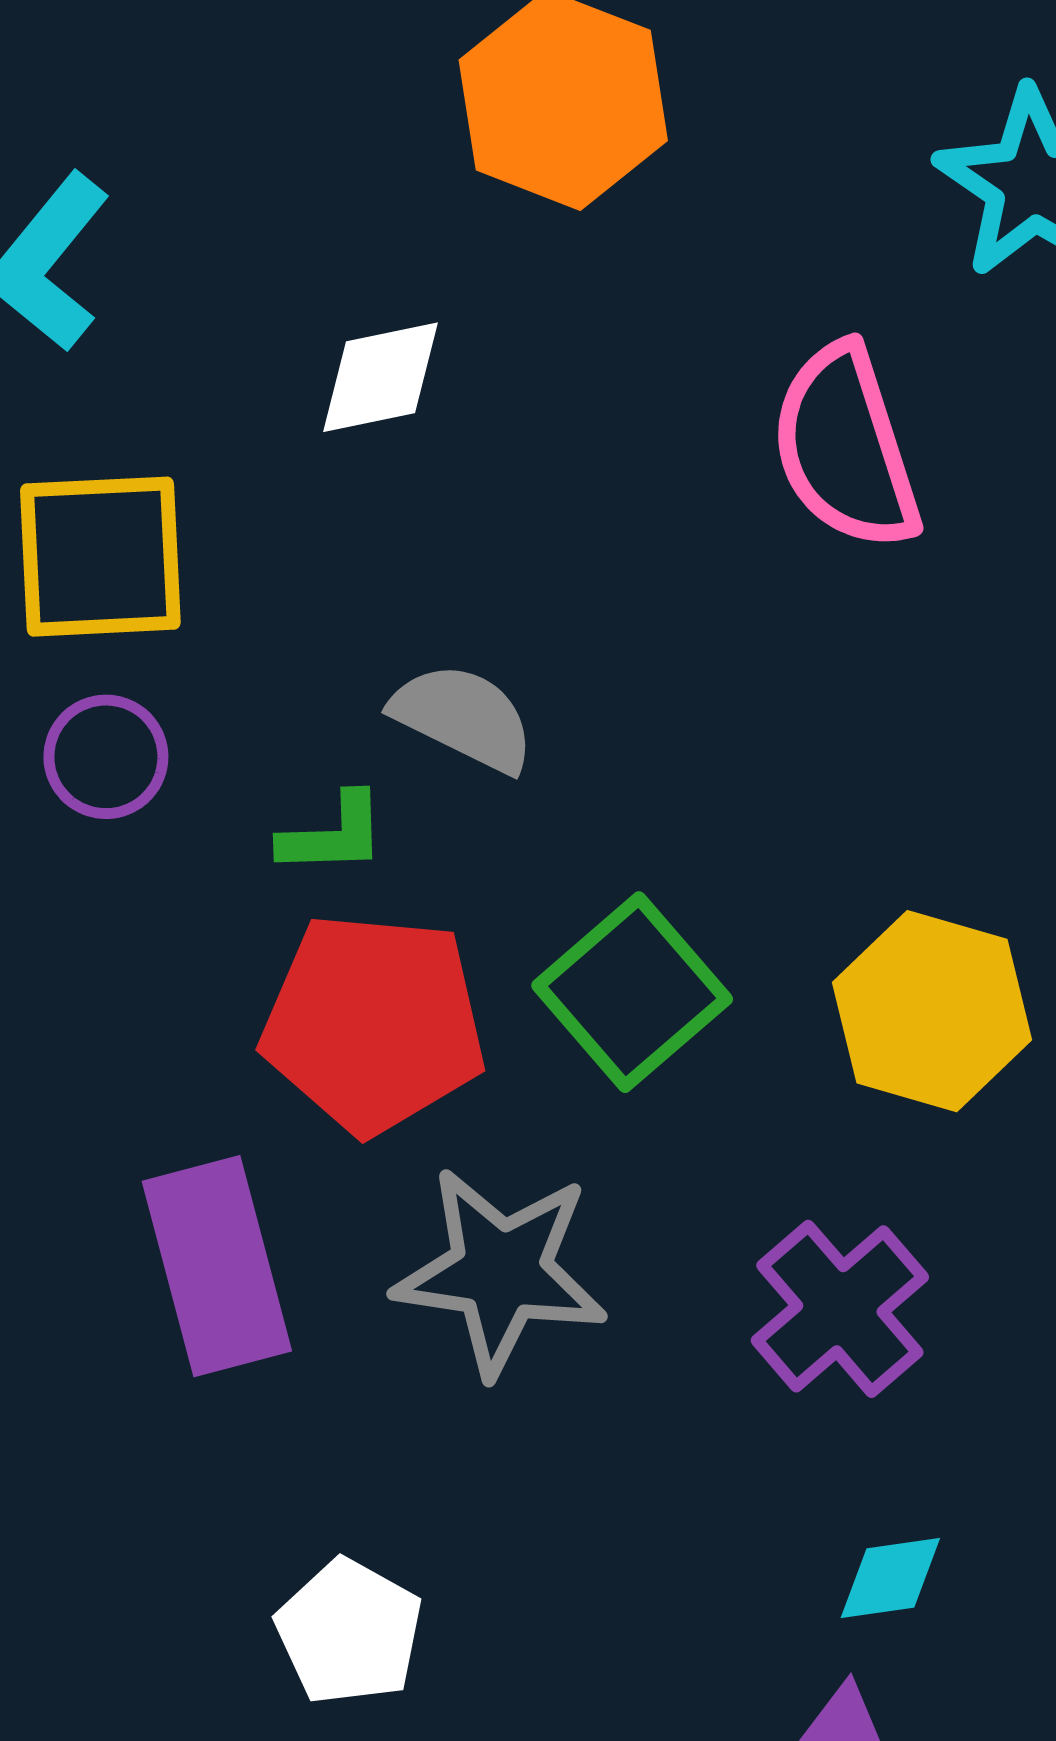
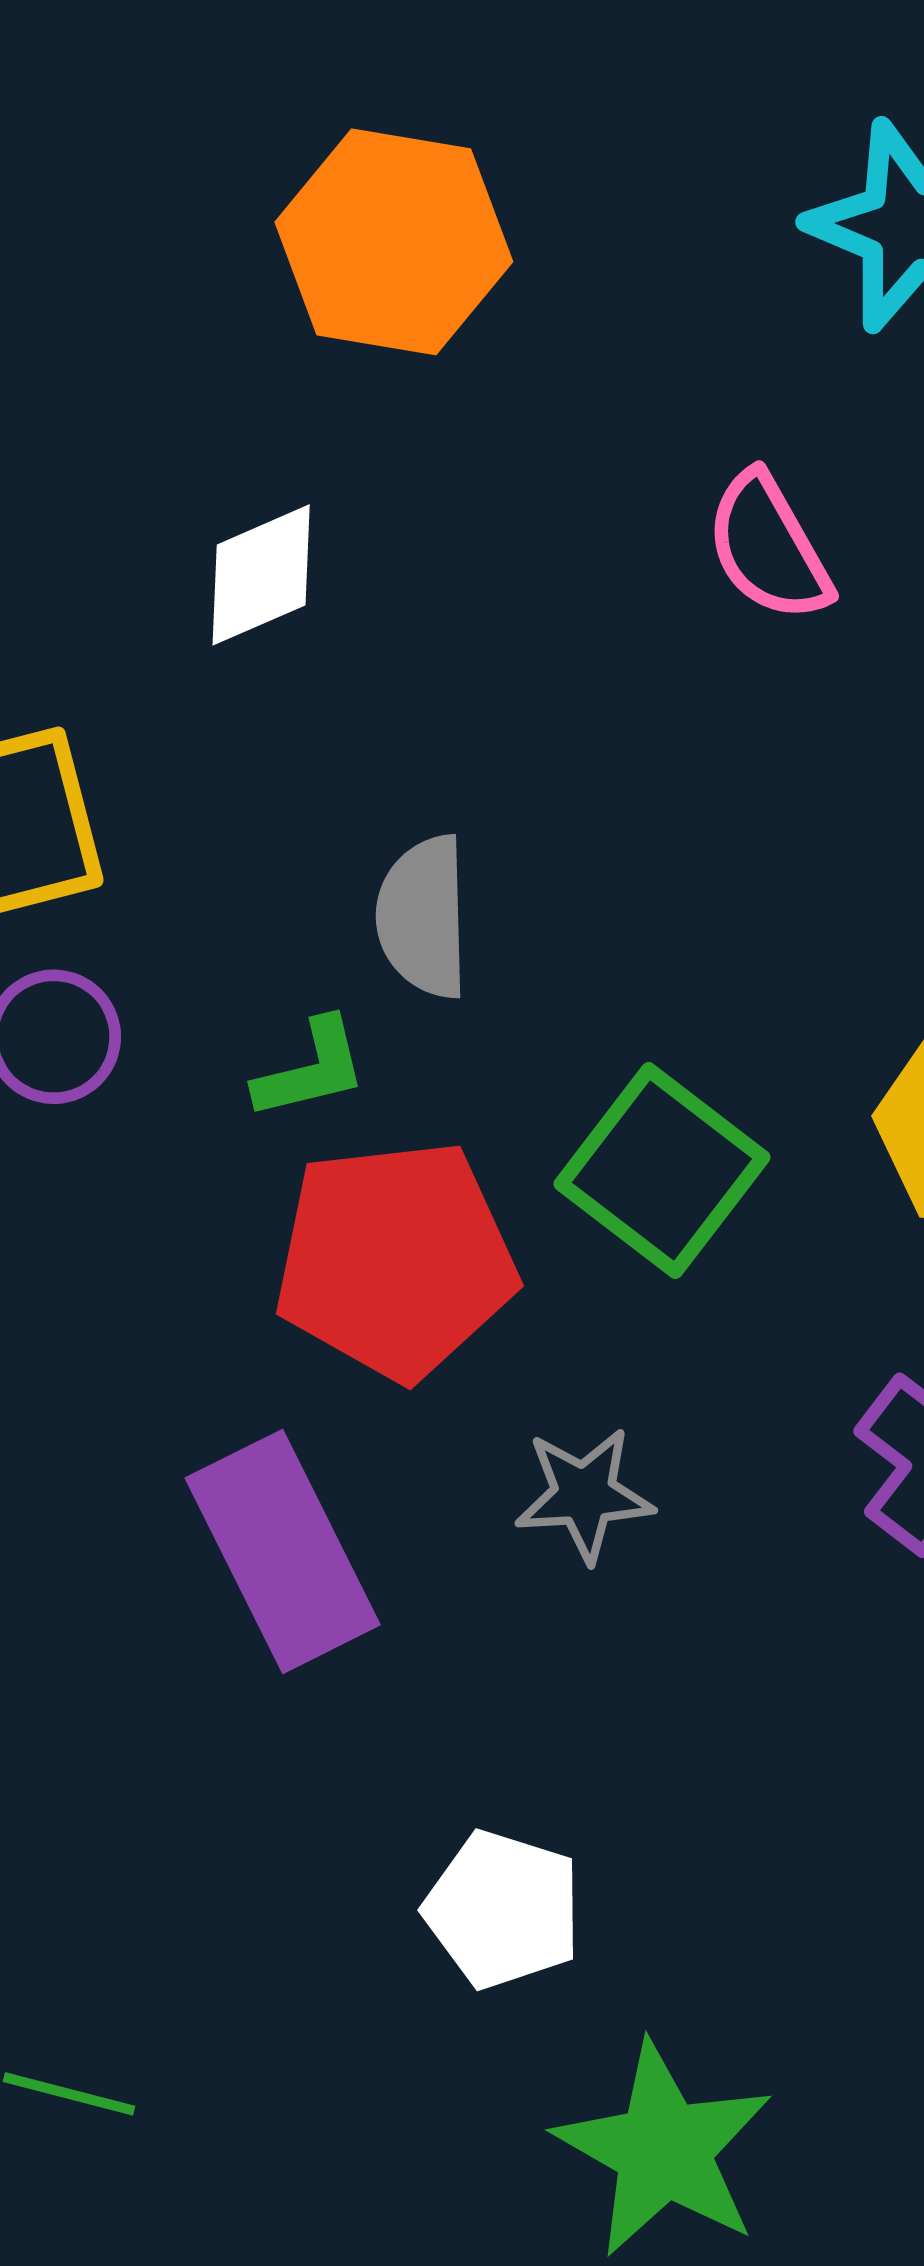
pink semicircle: (845, 447) -> (768, 547), size x0.7
gray semicircle: (463, 717) -> (423, 917), turned -106
gray star: (501, 1271) -> (584, 1495), size x0.6

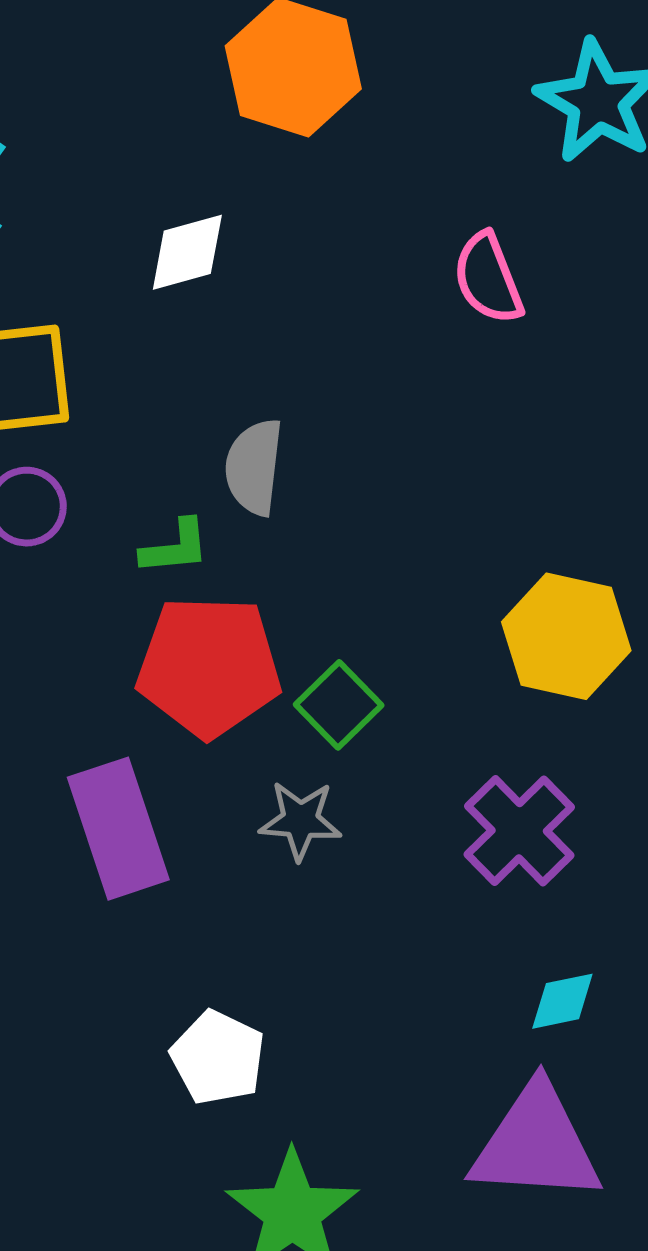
green square: (662, 1171) -> (339, 705), moved, size x0.7

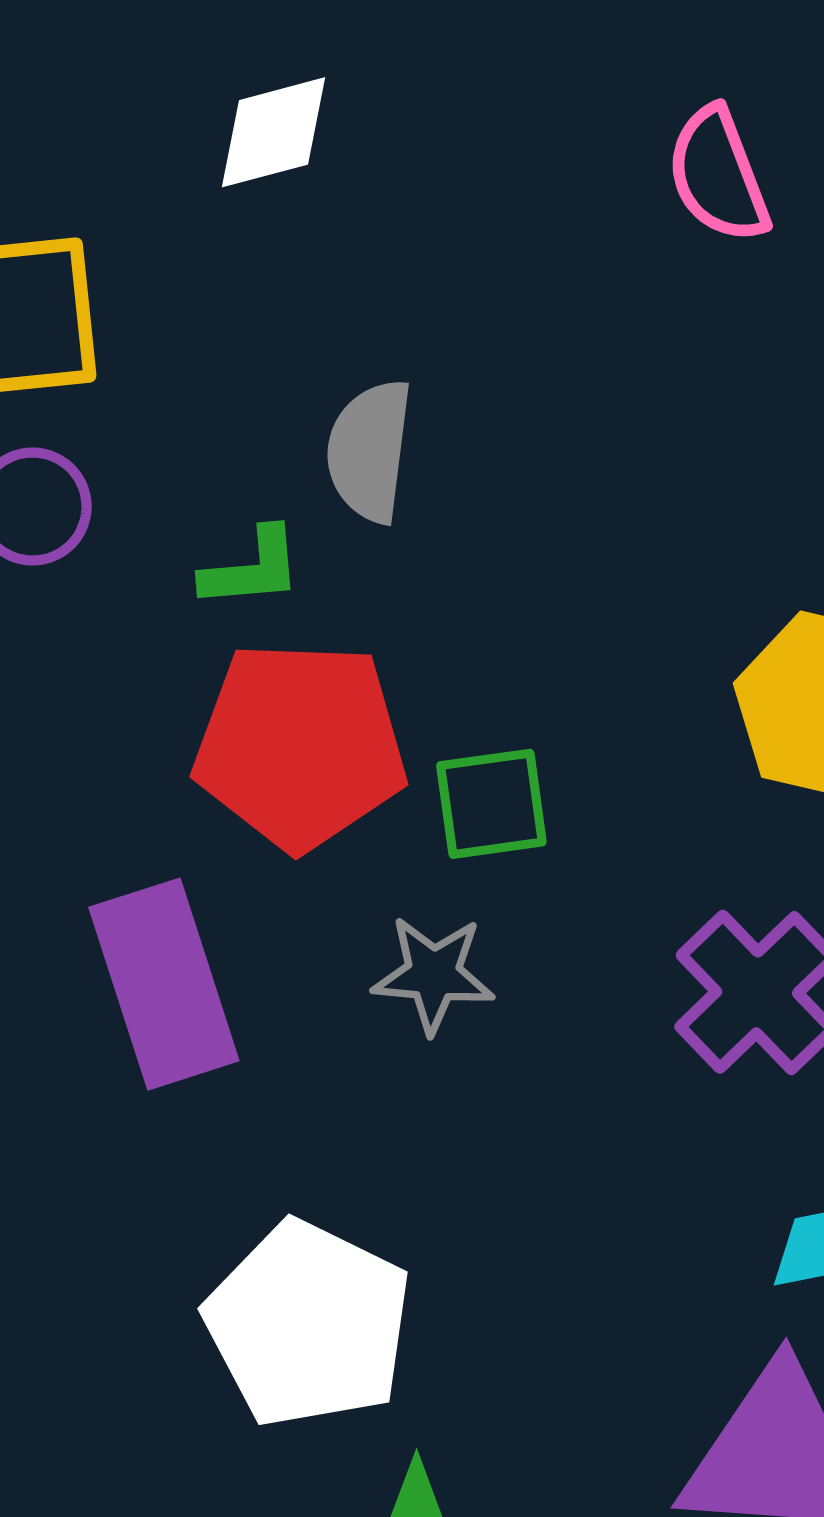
green square: (339, 705) -> (491, 804), turned 36
white pentagon: (218, 1058) -> (308, 1324), size x1.5

